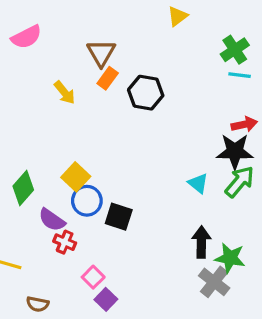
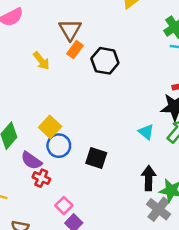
black square: (119, 217) -> (96, 158), moved

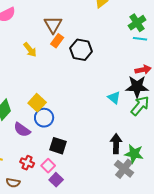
cyan triangle: (146, 132) -> (114, 98), moved
black square: (96, 158) -> (58, 146), moved
red cross: (41, 178) -> (27, 163), moved

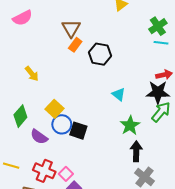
yellow arrow: (30, 50) -> (32, 74), moved
cyan triangle: (114, 98) -> (119, 94), moved
black square: (58, 146) -> (78, 131), moved
green star: (134, 154) -> (130, 125), moved, turned 30
red cross: (27, 163) -> (44, 171), size x1.5

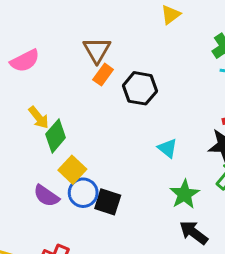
pink semicircle: (23, 18) -> (25, 61), moved
green diamond: (20, 116) -> (56, 136), moved
purple semicircle: (39, 137) -> (46, 196), moved
black arrow: (136, 151) -> (194, 233), turned -54

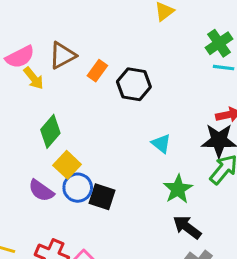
brown triangle: (97, 50) -> (62, 55), moved, turned 32
yellow arrow: (39, 118) -> (34, 78), moved

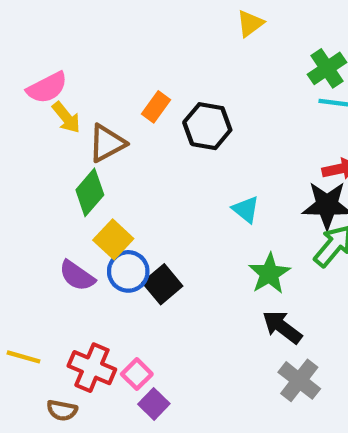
brown triangle: (62, 55) -> (107, 143), moved
black square: (102, 197) -> (162, 284), turned 32

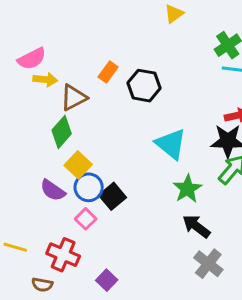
yellow arrow: (66, 118) -> (45, 80), turned -45
cyan triangle: (246, 209) -> (171, 144), size x1.6
pink square: (137, 374) -> (86, 219), moved

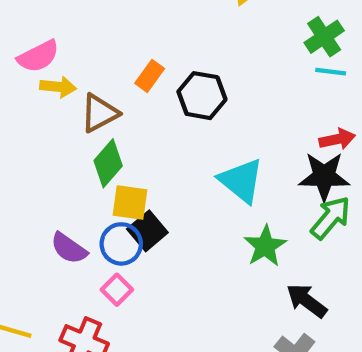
green diamond: (62, 132) -> (108, 163), moved
yellow square: (78, 165) -> (130, 202), moved, turned -35
black square: (113, 196) -> (147, 231), moved
black arrow: (196, 226) -> (307, 301), moved

